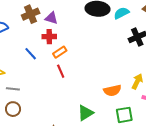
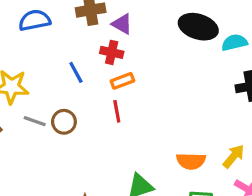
brown circle: (13, 109) -> (64, 122), moved

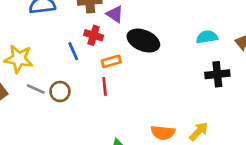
black ellipse: (198, 27) -> (143, 41), moved
red cross: (112, 52) -> (94, 35), moved

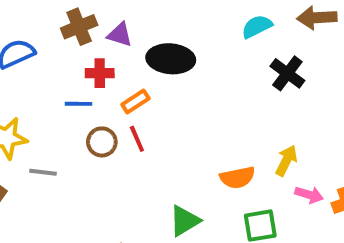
blue line: (73, 51) -> (79, 104), turned -48
black cross: (217, 74) -> (287, 73), turned -30
brown circle: (60, 91) -> (102, 142), moved

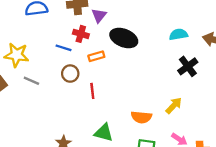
purple triangle: (120, 35) -> (99, 15), turned 35
red line: (137, 139) -> (92, 91), moved
yellow arrow: (286, 160) -> (174, 105), moved
green triangle: (184, 221) -> (104, 133), turned 30

